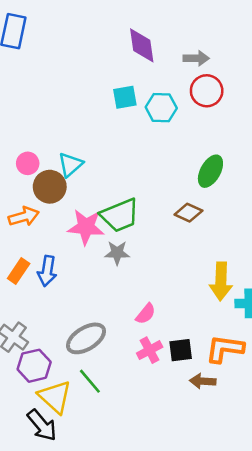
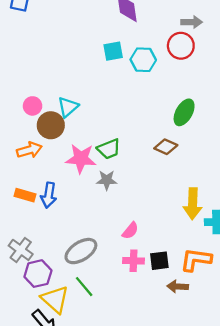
gray arrow: (196, 58) -> (192, 22), moved
green trapezoid: (120, 215) -> (109, 149), size x0.7
orange rectangle: (19, 271) -> (25, 195), turned 72
pink cross: (150, 350) -> (134, 261), turned 30

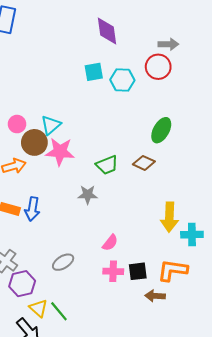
green trapezoid: (109, 149) -> (107, 165), moved
pink star: (81, 159) -> (60, 152), moved
gray ellipse: (81, 251) -> (63, 262), size x0.7
green line: (84, 287) -> (59, 311), moved
yellow triangle: (55, 299) -> (38, 308), size x0.7

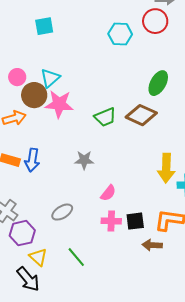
cyan square: (94, 72) -> (44, 26), moved
brown diamond: (144, 163) -> (141, 115), size x1.4
gray star: (88, 195) -> (84, 160), moved
green line: (59, 311) -> (76, 257), moved

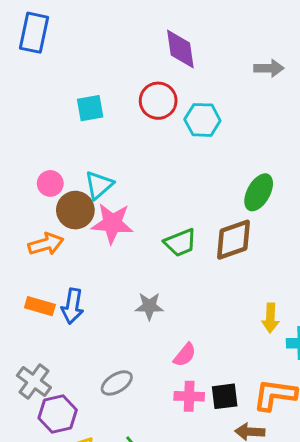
red circle: (155, 21) -> (158, 101), moved
brown diamond: (141, 115) -> (234, 240), turned -44
yellow arrow: (166, 168) -> (270, 318), size x0.7

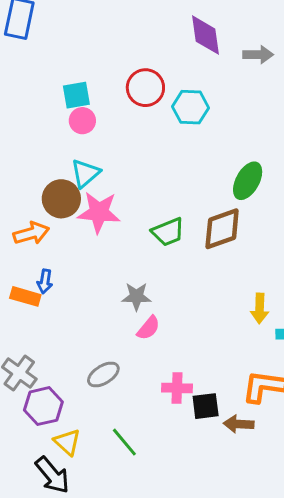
purple diamond: (180, 49) -> (206, 35), moved
pink circle: (50, 183) -> (82, 121), moved
blue arrow: (72, 306) -> (45, 281), moved, size x0.7
pink semicircle: (185, 355) -> (148, 328), moved
black square: (225, 396) -> (206, 406), moved

